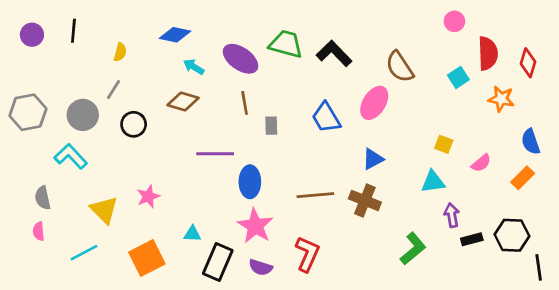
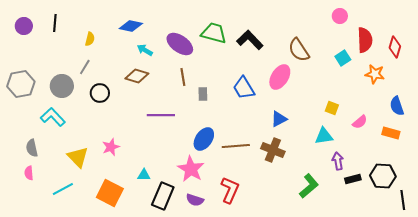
orange rectangle: (523, 178) -> (391, 133), turned 60
blue ellipse: (250, 182) -> (204, 139), moved, turned 35
orange square: (147, 258) -> (110, 193), turned -36

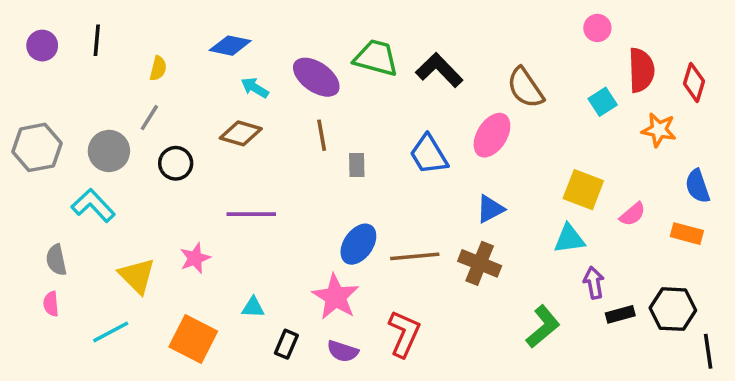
yellow square: (332, 108) -> (583, 190), size x1.6
purple line: (161, 115) -> (251, 214), moved
black rectangle: (163, 196) -> (286, 344), size x0.6

